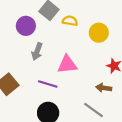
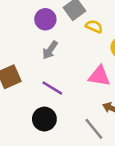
pink triangle: (67, 64) -> (99, 76), moved

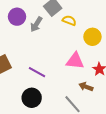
purple circle: (45, 19) -> (17, 17), moved
gray arrow: (50, 50) -> (36, 24), moved

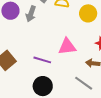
pink triangle: (75, 61) -> (67, 47), moved

